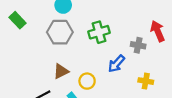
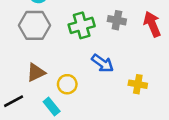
gray cross: (138, 45) -> (117, 20), moved
blue arrow: (116, 64) -> (103, 63), turned -96

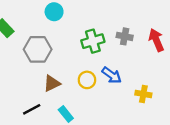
gray hexagon: (35, 25) -> (38, 49), moved
yellow circle: (67, 84) -> (87, 80), moved

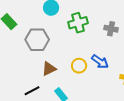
green cross: (93, 41) -> (78, 23), moved

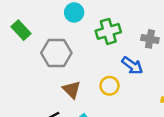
blue arrow: (100, 62) -> (132, 66), moved
brown triangle: (49, 69) -> (72, 90), turned -49

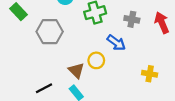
brown triangle: (72, 90) -> (76, 70), moved

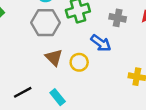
gray hexagon: (50, 32) -> (46, 23), moved
brown triangle: (76, 70) -> (54, 57), moved

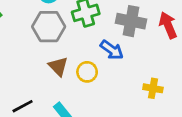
gray cross: (118, 18) -> (131, 21), size x1.5

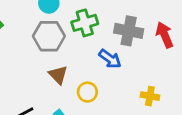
yellow circle: (87, 72) -> (87, 92), moved

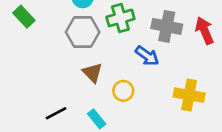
yellow cross: (150, 96) -> (189, 95), size x1.5

